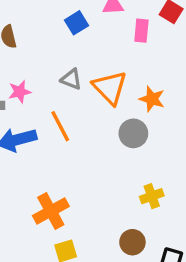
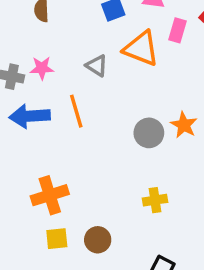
orange triangle: (110, 88) -> (141, 48), moved, turned -36
orange star: (152, 99) -> (184, 125), moved
brown circle: (132, 242) -> (98, 240), moved

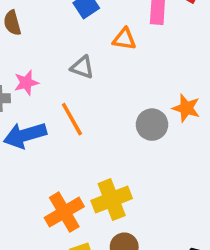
orange triangle: (141, 48) -> (124, 39), size x0.6
yellow cross: (155, 200) -> (112, 200), moved, size x1.5

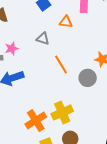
orange line: (72, 119) -> (61, 65), moved
gray circle: (152, 125) -> (88, 78), moved

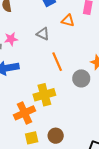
yellow cross: (62, 112) -> (44, 95), moved

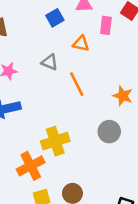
orange line: (57, 62) -> (77, 84), moved
gray circle: (81, 78) -> (109, 132), moved

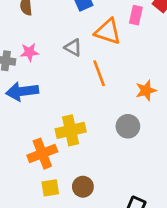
orange triangle: (81, 44) -> (108, 31), size x1.5
orange star: (123, 96) -> (146, 90), turned 30

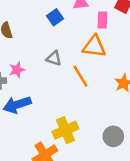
orange triangle: (108, 31) -> (94, 46), moved
gray circle: (128, 126) -> (113, 136), moved

